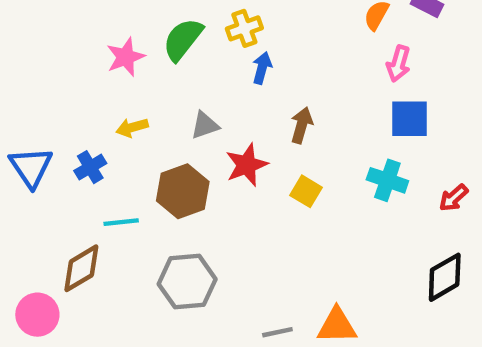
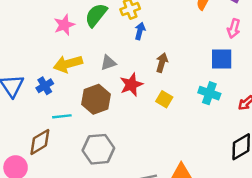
pink arrow: (398, 64) -> (234, 29), moved
yellow arrow: (132, 127) -> (68, 64), size x1.6

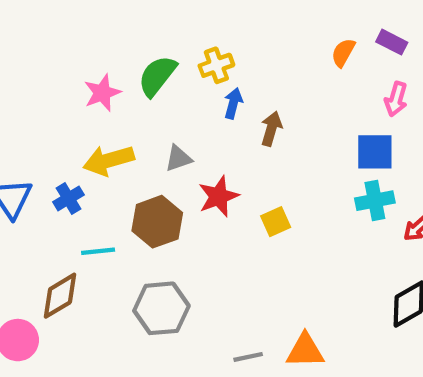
brown arrow: (162, 63) -> (271, 129), moved
cyan cross: (209, 93) -> (375, 201), moved, turned -30
yellow square: (164, 99) -> (276, 222), turned 35

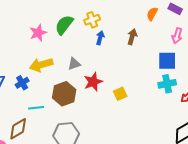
brown arrow: (271, 129) -> (132, 37), moved

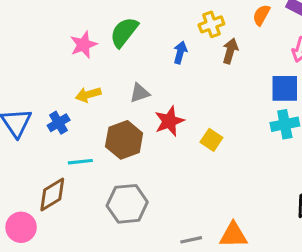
yellow cross: (92, 20) -> (211, 24), moved
yellow arrow: (41, 65) -> (88, 95), size x0.7
yellow square: (120, 94) -> (211, 140), turned -32

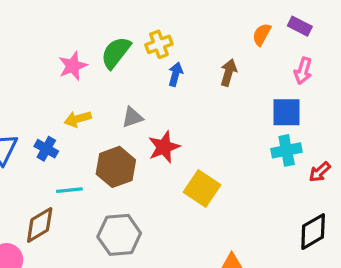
yellow cross: (211, 24) -> (159, 44), moved
blue cross: (59, 123) -> (46, 149), turned -30
yellow square: (211, 140) -> (202, 188), moved, size x1.5

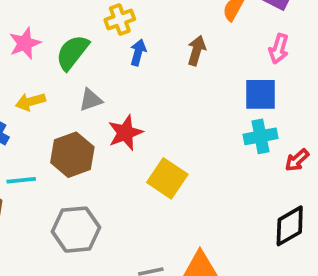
green semicircle: (116, 53) -> (72, 52), moved

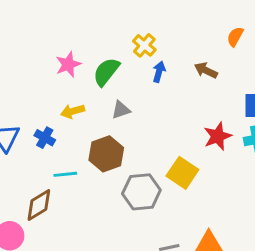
yellow cross: (120, 19) -> (144, 45), turned -30
brown arrow: (197, 51) -> (206, 70), turned -80
red star: (125, 133) -> (218, 136), moved
gray hexagon: (76, 230) -> (141, 192), moved

